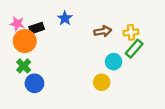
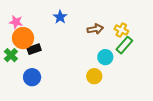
black rectangle: (37, 28) -> (34, 49), moved
yellow cross: (131, 32) -> (121, 30), turned 32
green cross: (24, 66) -> (11, 55), moved

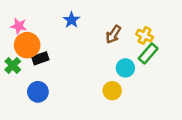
brown arrow: (95, 29) -> (113, 34), turned 133

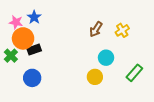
blue star: (71, 20) -> (34, 17), moved
yellow cross: (145, 36) -> (122, 30), turned 32
green rectangle: (148, 54) -> (134, 73), moved

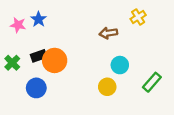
brown arrow: (96, 29) -> (108, 33), turned 49
yellow cross: (122, 30) -> (138, 17), moved
orange circle: (23, 38) -> (55, 60), moved

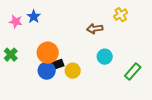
black rectangle: (39, 56) -> (57, 65), moved
yellow circle: (107, 87) -> (73, 71), moved
blue circle: (36, 88) -> (47, 71), moved

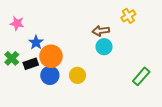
blue star: (34, 17) -> (36, 42), moved
cyan circle: (105, 57) -> (104, 47), moved
black rectangle: (57, 65) -> (31, 64), moved

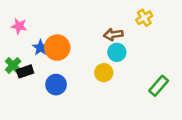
orange circle: (51, 56) -> (57, 48), moved
black rectangle: (31, 64) -> (25, 71), moved
yellow circle: (77, 75) -> (104, 73), moved

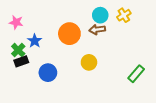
orange circle: (57, 48) -> (69, 34), moved
cyan circle: (117, 52) -> (100, 15), moved
green cross: (13, 65) -> (18, 50), moved

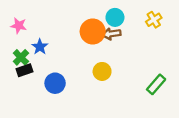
yellow cross: (124, 15) -> (154, 20), moved
orange circle: (69, 34) -> (93, 31), moved

